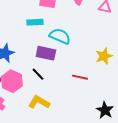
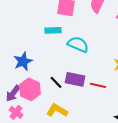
purple rectangle: (46, 53) -> (75, 79), moved

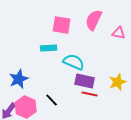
purple rectangle: (75, 79) -> (85, 81), moved
red line: (98, 85) -> (90, 94), moved

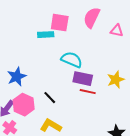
cyan rectangle: (49, 48) -> (46, 35), moved

